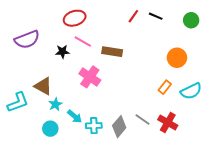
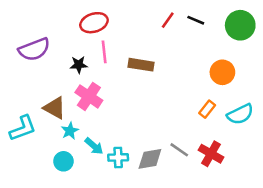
green circle: (191, 20) -> (240, 25), size x1.5
pink line: (83, 41) -> (104, 52), turned 54
pink cross: (90, 77) -> (89, 96), moved
gray diamond: (119, 127) -> (150, 159), turned 40

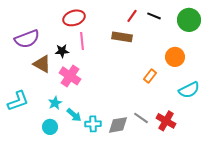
brown rectangle: (141, 65) -> (122, 37), moved
brown triangle: (55, 108) -> (42, 64), moved
orange rectangle: (207, 109) -> (150, 76), moved

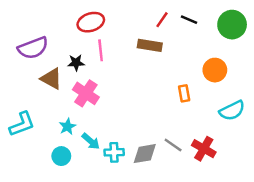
orange rectangle: (150, 76) -> (184, 93), turned -48

